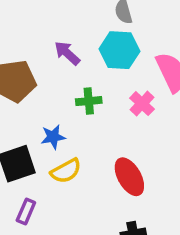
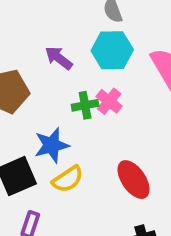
pink cross: (142, 104) -> (109, 101), moved
blue star: (53, 137) -> (52, 145), size x1.4

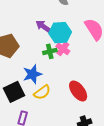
cyan hexagon: (112, 50) -> (60, 33), moved
purple arrow: (59, 58) -> (43, 26), moved

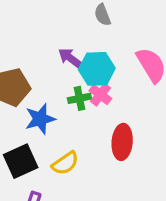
blue star: (32, 74) -> (40, 119), moved
red ellipse: (78, 91) -> (122, 142), moved, turned 40

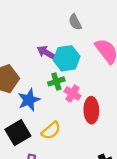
gray semicircle: (103, 15) -> (75, 22), moved
pink cross: (100, 95) -> (72, 94), moved

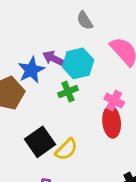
pink cross: (72, 94) -> (114, 101), moved
blue star: (29, 100) -> (31, 70), moved
black square: (18, 133) -> (40, 142), moved

